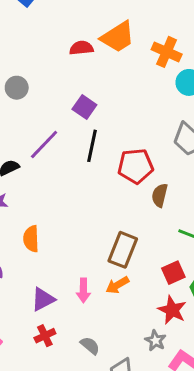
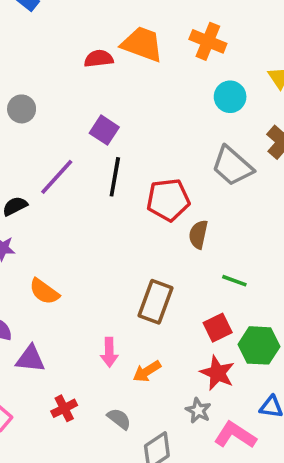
orange trapezoid: (118, 37) -> (142, 44), turned -126
orange cross: (167, 52) -> (208, 41), moved
orange semicircle: (31, 239) -> (44, 291), turned -50
orange arrow: (117, 285) -> (147, 371), moved
purple triangle: (43, 299) -> (30, 359), moved, turned 35

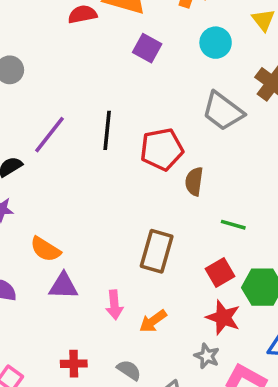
purple square: (104, 130) -> (147, 48), moved
purple triangle: (30, 359) -> (63, 286), moved
red cross: (64, 408) -> (74, 364), turned 30

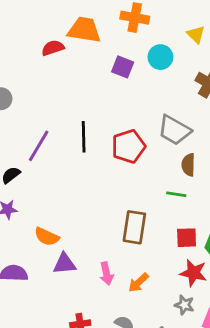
purple square: (147, 48) -> (123, 67), moved
gray trapezoid: (223, 111) -> (174, 130), moved
brown semicircle: (194, 181) -> (188, 165), moved
green line: (233, 225) -> (176, 194), moved
red square: (220, 272) -> (187, 238), turned 35

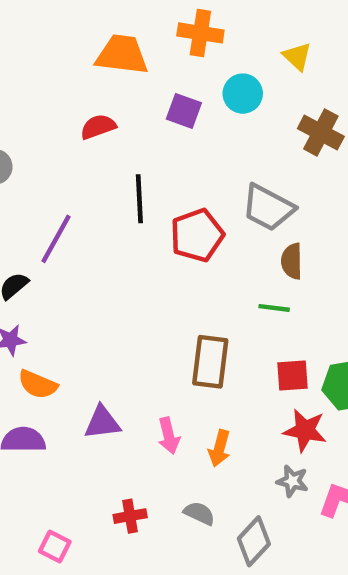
red semicircle: (53, 48) -> (98, 127), moved
black line: (84, 137) -> (139, 199), moved
orange semicircle: (47, 237) -> (38, 384), moved
orange arrow: (139, 283) -> (219, 448), turned -30

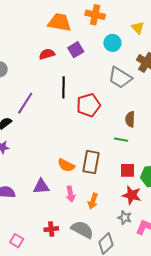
purple square: (184, 111) -> (76, 50), moved, turned 35
gray trapezoid: (268, 208) -> (120, 78), moved
orange semicircle: (38, 384) -> (66, 165), moved
gray semicircle: (199, 513) -> (82, 230), size x1.6

